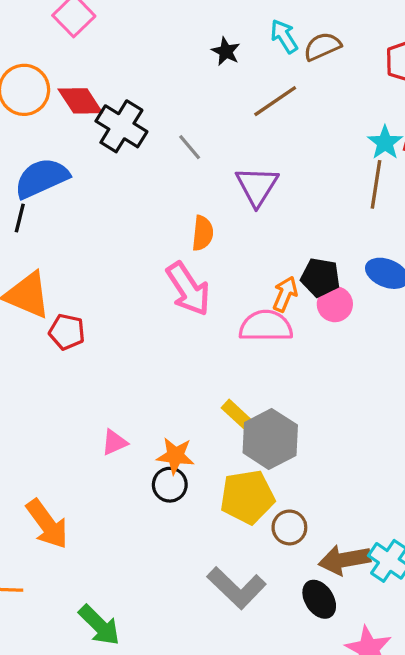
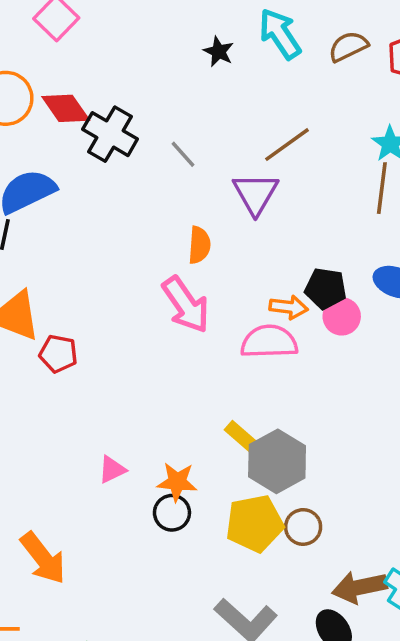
cyan arrow: (284, 36) -> (280, 34), size x1.4
brown semicircle: (322, 46) -> (348, 46), moved
brown line: (275, 101) -> (287, 145), moved
orange arrow: (285, 294) -> (289, 307), turned 76
brown circle: (289, 527) -> (303, 527), moved

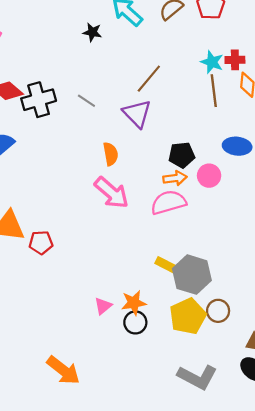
black cross: (110, 134) -> (39, 100), turned -32
black pentagon: (326, 288) -> (182, 155), moved
pink triangle: (112, 470) -> (103, 306), moved

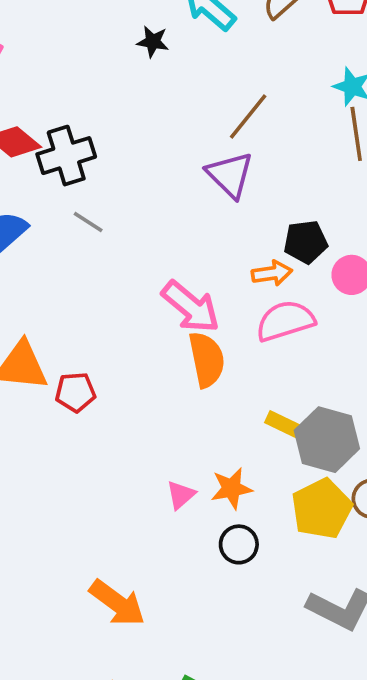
gray line: (86, 101) -> (88, 222), moved
orange semicircle: (111, 154) -> (207, 360), moved, size x1.4
orange arrow: (175, 178) -> (272, 273), moved
black circle: (135, 322) -> (239, 544), moved

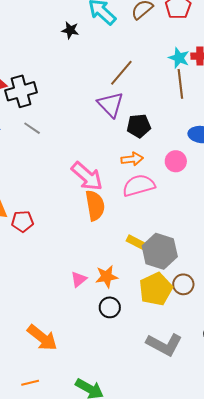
black pentagon: (306, 242) -> (139, 126), moved

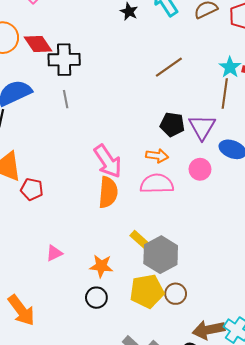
purple triangle: (111, 104) -> (202, 127), moved
gray line: (32, 128) -> (66, 99), turned 30
pink triangle: (79, 279) -> (54, 253), moved

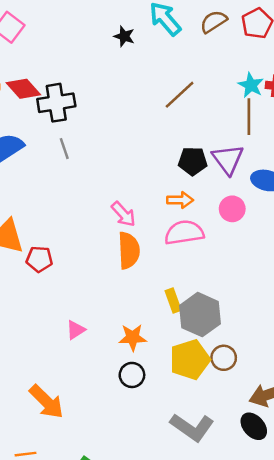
pink arrow: (108, 161) -> (123, 214), size x0.7
yellow rectangle: (140, 240) -> (173, 301), turned 36

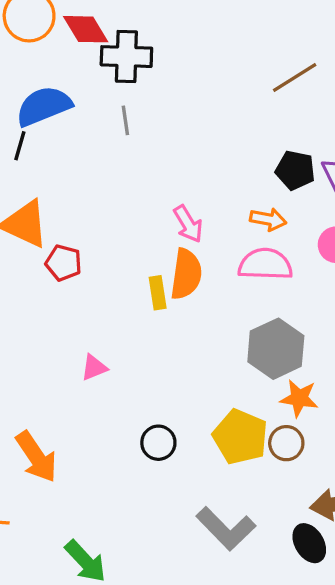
yellow rectangle: (173, 301) -> (158, 293), moved
gray hexagon: (200, 315) -> (276, 349), moved
orange star: (133, 337) -> (299, 398), moved
yellow pentagon: (190, 360) -> (240, 437), turned 30

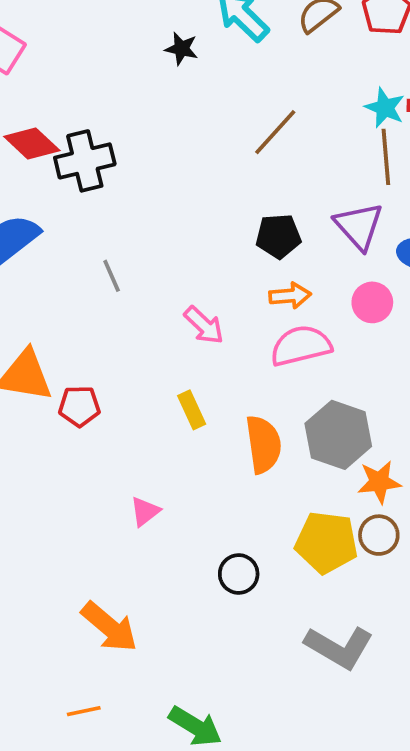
gray line: (125, 120) -> (112, 276), moved
black pentagon: (295, 170) -> (278, 236), moved
orange semicircle: (186, 274) -> (263, 444), moved

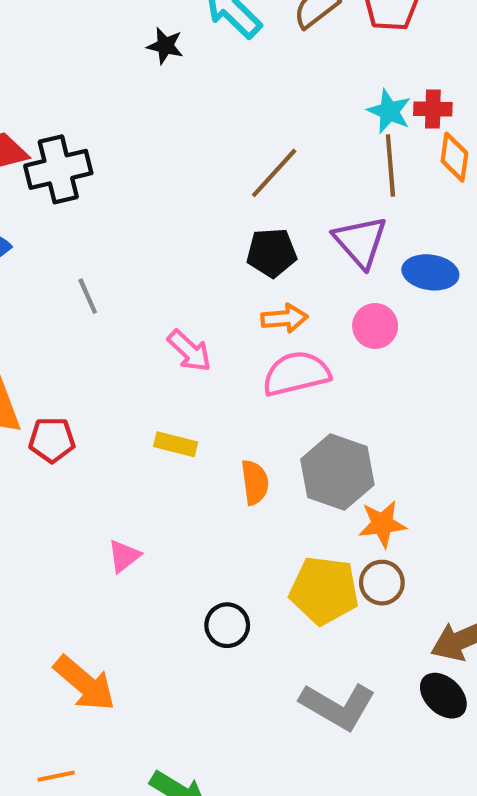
brown line: (275, 132) -> (274, 173), moved
yellow rectangle: (192, 410) -> (176, 444), turned -51
orange semicircle: (263, 444) -> (255, 482), size x0.7

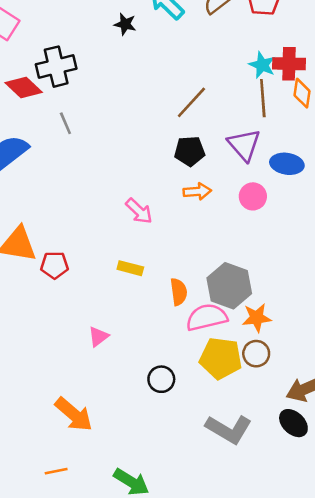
red cross: (433, 109) -> (289, 64), size x1.4
black cross: (58, 169) -> (56, 67), moved
gray line: (88, 296) -> (65, 123), moved
pink semicircle: (296, 374) -> (207, 317), moved

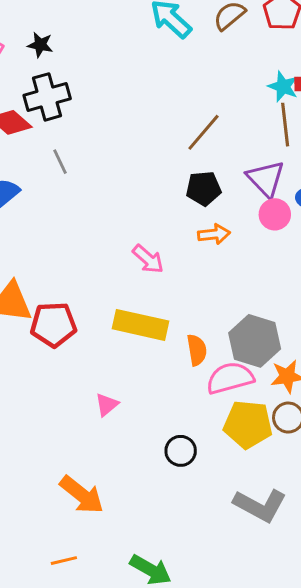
black star: (125, 24) -> (40, 45), moved
pink circle: (253, 196) -> (275, 214), moved
red pentagon: (54, 265) -> (53, 325), size x1.4
yellow rectangle: (130, 268) -> (140, 325), size x1.8

